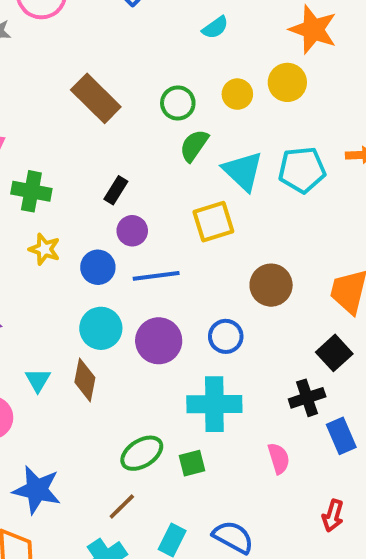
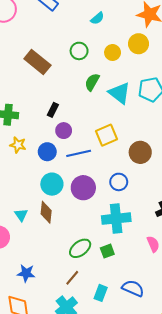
green circle: (178, 103) -> (79, 51), moved
yellow square: (213, 222) -> (107, 135), moved
blue star: (37, 490) -> (26, 273), size x0.7

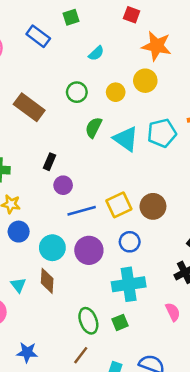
yellow square: (107, 135) -> (119, 205), moved
blue circle: (47, 152) -> (19, 232), moved
green ellipse: (80, 248) -> (88, 321), turned -70

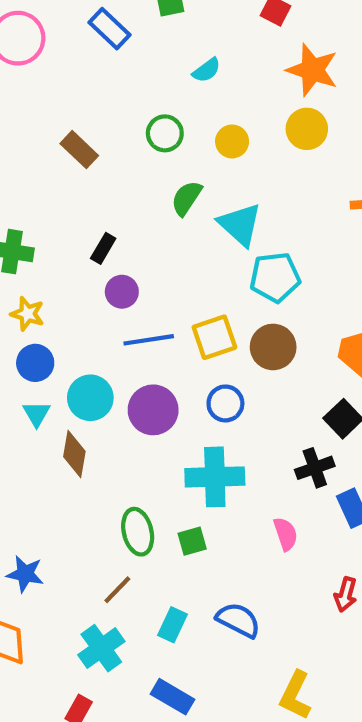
yellow circle: (145, 81) -> (307, 129), moved
brown rectangle: (29, 107) -> (79, 150), size x0.7
cyan pentagon: (162, 133) -> (275, 277), moved
cyan triangle: (18, 285) -> (37, 414), moved

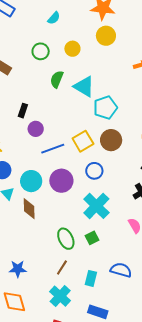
cyan cross: (215, 477) -> (96, 206), turned -32

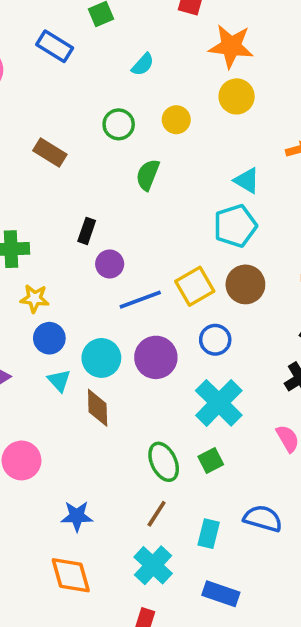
cyan triangle: (84, 86) -> (247, 181), moved, size x0.7

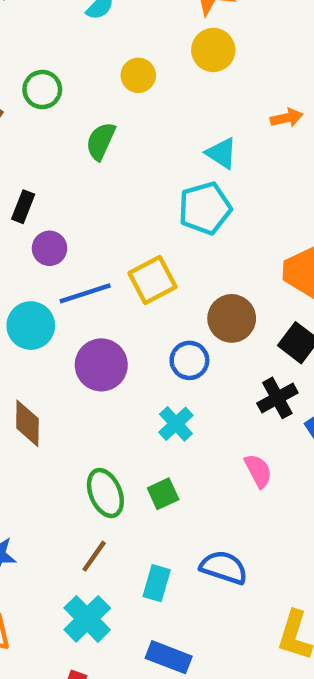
green circle: (119, 124) -> (42, 90), moved
brown circle: (245, 284) -> (232, 318), moved
blue circle: (215, 340) -> (189, 360), moved
cyan circle: (101, 358) -> (31, 326), moved
cyan cross: (219, 403) -> (176, 424), size x0.6

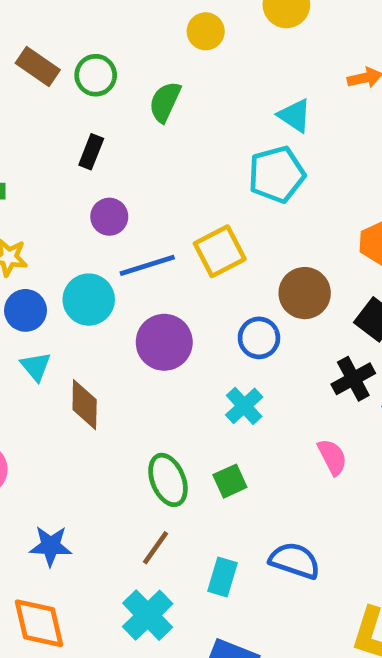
green circle: (42, 90) -> (96, 75), moved
black rectangle: (23, 207) -> (91, 152), moved

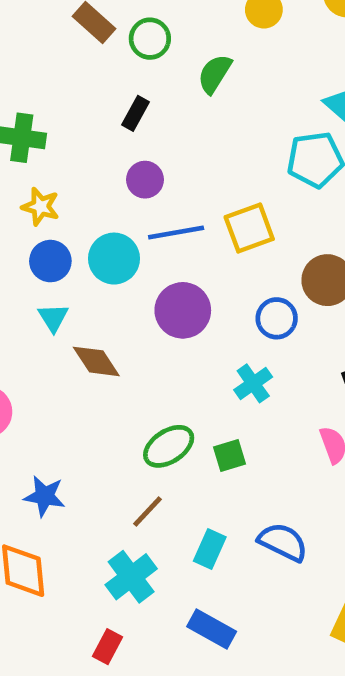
brown diamond: (85, 405) -> (96, 361), turned -42
green ellipse: (168, 480) -> (169, 446), turned 72

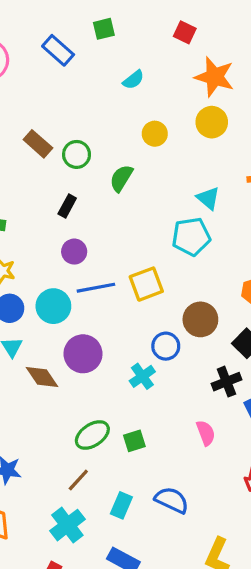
purple circle: (183, 310) -> (83, 354), moved
cyan cross: (253, 383) -> (142, 376), moved

